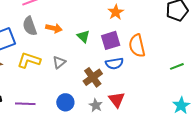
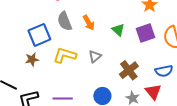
orange arrow: (54, 28) -> (89, 23), turned 49
blue semicircle: (114, 63) -> (164, 71), moved

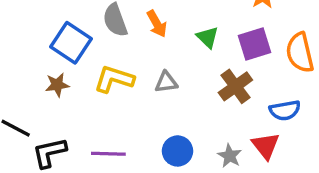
blue square: (39, 35) -> (71, 43), turned -35
gray triangle: (95, 56) -> (166, 82), turned 32
brown cross: (129, 70) -> (235, 86), moved

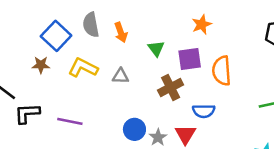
blue circle: (178, 151) -> (134, 129), moved

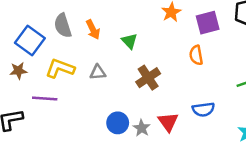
purple square: (190, 59) -> (208, 23), moved
orange semicircle: (222, 71) -> (196, 55), size x0.7
blue semicircle: (204, 111) -> (203, 109), moved
purple line: (70, 121) -> (45, 99), moved

